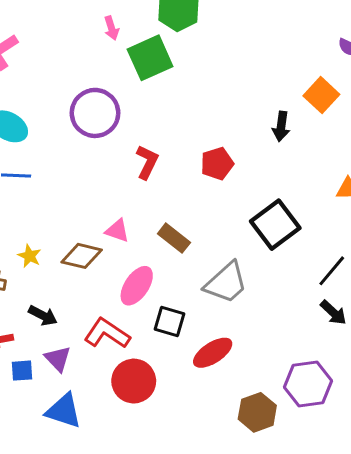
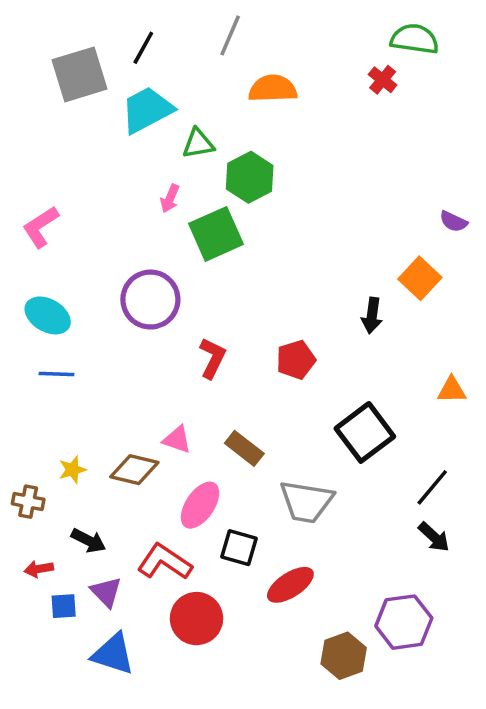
pink arrow: (111, 28) -> (170, 199), turned 40
yellow star: (29, 256) -> (72, 470), turned 30
gray trapezoid: (226, 283) -> (306, 502), turned 51

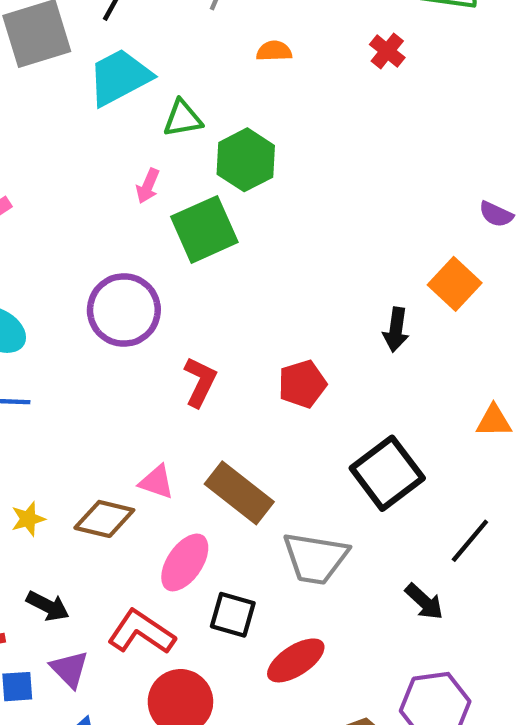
red cross: (383, 80) -> (387, 51), moved
orange semicircle: (273, 89) -> (274, 51), size x0.6
brown rectangle: (244, 448) -> (239, 493), size x1.4
black arrow: (434, 537) -> (424, 602), moved

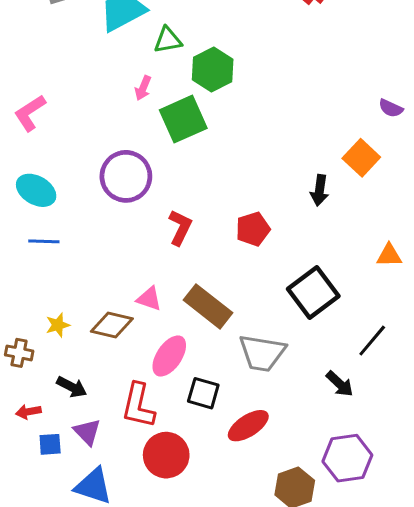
red L-shape: (141, 632) -> (138, 406), turned -111

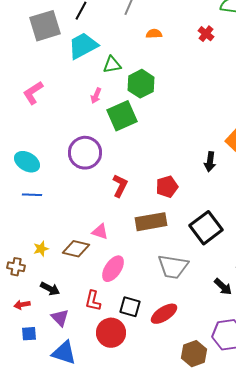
pink L-shape: (30, 113) -> (33, 93), moved
brown rectangle: (208, 306) -> (151, 222), moved, turned -48
black square: (203, 393) -> (130, 307), moved
red L-shape: (138, 406) -> (93, 301), size x0.7
blue square: (50, 444) -> (29, 334), moved

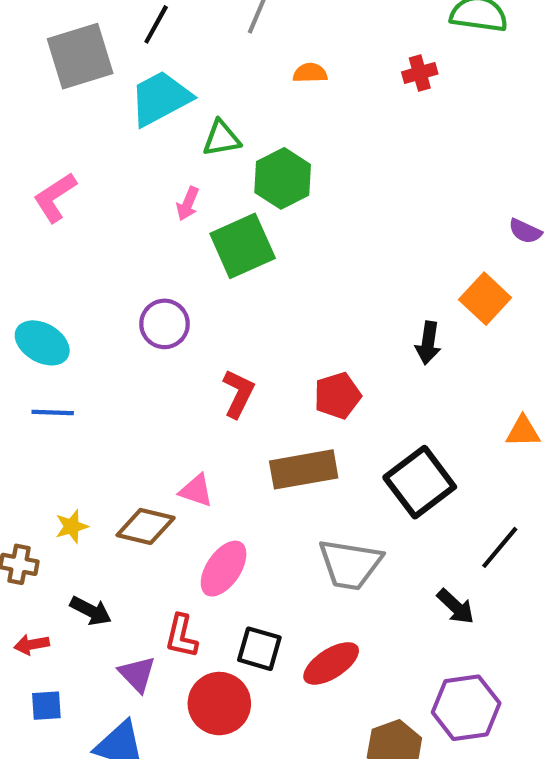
red cross: (206, 34) -> (420, 73), turned 35
purple circle: (85, 153) -> (165, 324), size x0.7
purple triangle: (60, 318) -> (137, 674), moved

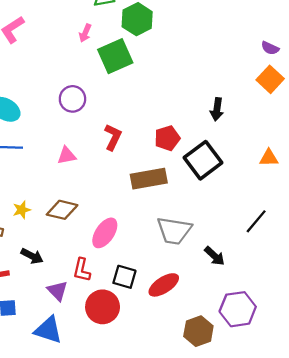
orange square: (485, 299) -> (270, 79), moved
black square: (420, 482) -> (203, 160), moved
pink triangle: (196, 491) -> (67, 156), moved, turned -30
black arrow: (456, 607) -> (215, 256), moved

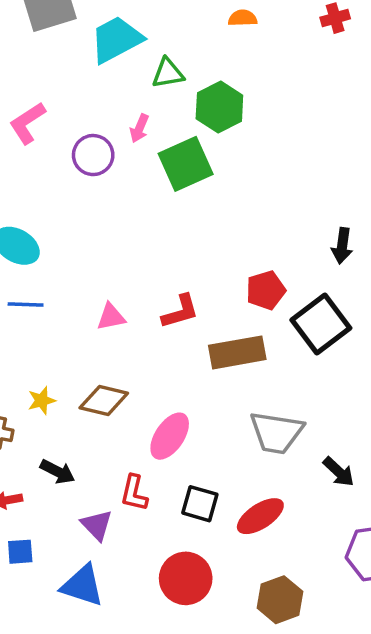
purple circle: (72, 99) -> (93, 155), moved
red L-shape: (113, 137) -> (180, 312), moved, turned 48
red circle: (103, 307) -> (186, 578), moved
brown hexagon: (198, 331) -> (280, 600), moved

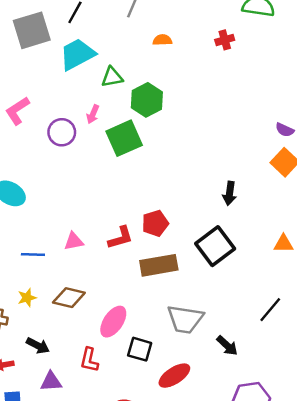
red pentagon: (266, 290) -> (155, 223), moved
blue line: (26, 304) -> (33, 254), moved
black square: (200, 504) -> (140, 349), moved
purple triangle: (97, 525) -> (51, 382), moved, turned -50

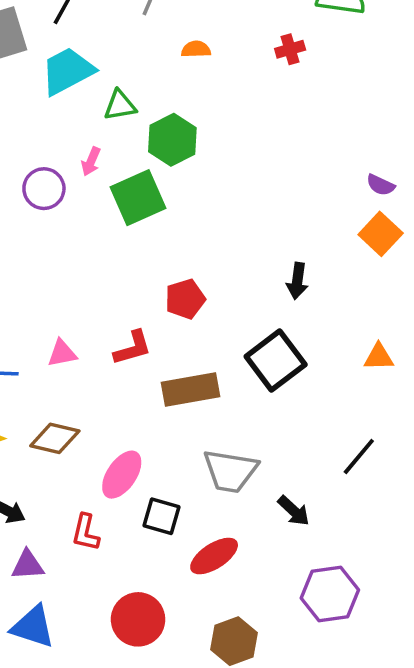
red pentagon: (155, 223) -> (185, 299), moved

